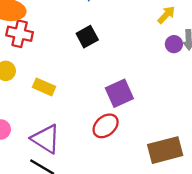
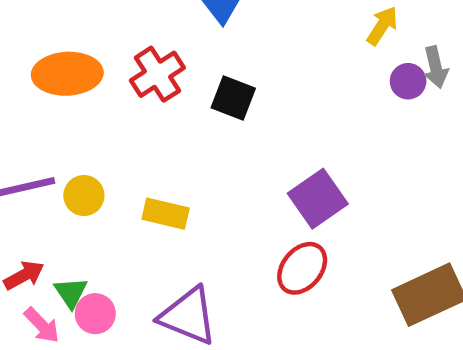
red cross: (20, 34) -> (157, 74), moved, turned -35
black square: (87, 37) -> (233, 98), turned -30

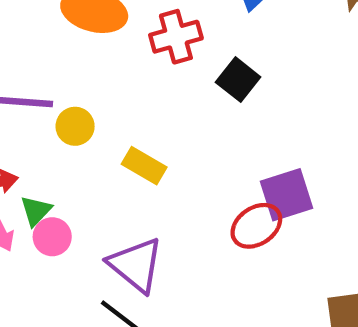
red ellipse: (302, 268) -> (256, 226), moved

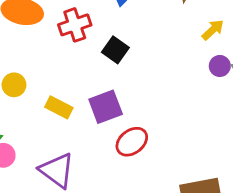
purple square: (287, 195) -> (106, 107), moved

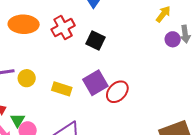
red ellipse: (132, 142) -> (117, 92), moved

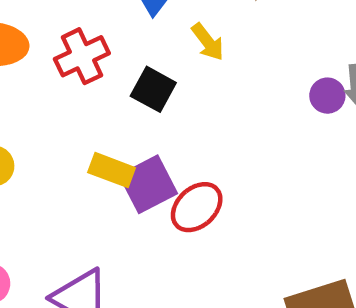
yellow arrow: (163, 14) -> (208, 42), moved, turned 102
yellow rectangle: (62, 89) -> (112, 170), moved

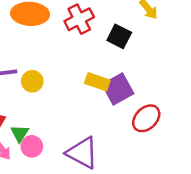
red ellipse: (197, 207) -> (146, 118), moved

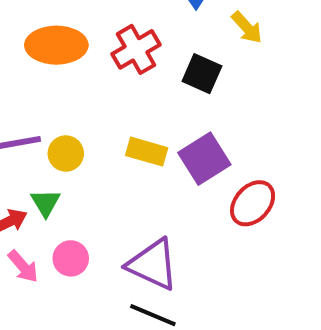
yellow rectangle: (97, 82) -> (147, 152), moved
green triangle: (20, 133) -> (46, 203), moved

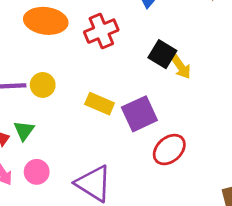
yellow arrow: (247, 27) -> (181, 67), moved
black square: (202, 74) -> (162, 54), moved
yellow circle: (66, 154) -> (43, 85), moved

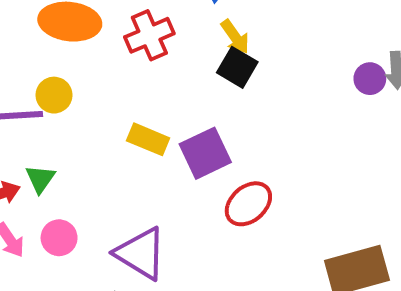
yellow arrow: (181, 67) -> (235, 37), moved
yellow circle: (43, 85) -> (54, 95), moved

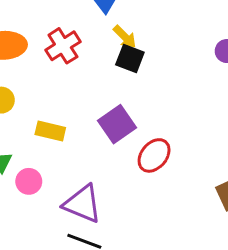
yellow rectangle: (148, 139) -> (50, 131), moved
pink circle: (59, 238) -> (29, 181), moved

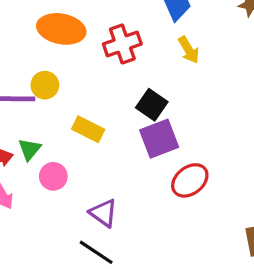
black square: (130, 59) -> (152, 105), moved
purple triangle: (82, 204) -> (103, 213), size x0.7

